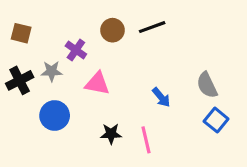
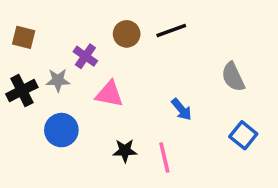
gray semicircle: (207, 85) -> (233, 77), moved

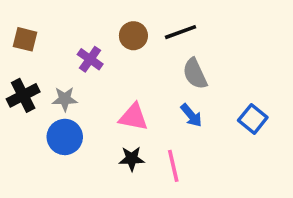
gray semicircle: (233, 77) -> (195, 74), moved
gray star: (58, 80) -> (65, 99), moved
pink triangle: (109, 94) -> (133, 117), moved
blue square: (243, 135) -> (253, 119), moved

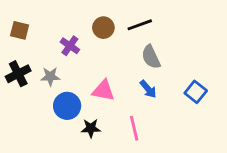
blue circle: (65, 137) -> (67, 106), moved
black star: (132, 159) -> (91, 128), moved

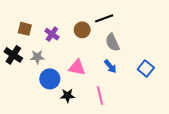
brown circle: (103, 28) -> (82, 30), moved
brown square: (20, 30) -> (25, 29), moved
black cross: (18, 74) -> (13, 55), turned -30

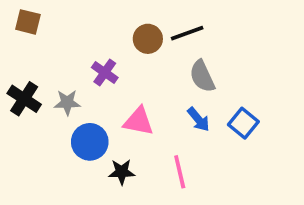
brown square: (25, 29) -> (28, 22), moved
brown circle: (82, 30) -> (148, 39), moved
purple cross: (52, 34) -> (105, 73), moved
blue square: (146, 68) -> (243, 123), moved

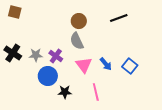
black line: (187, 33) -> (119, 18), moved
purple cross: (105, 73) -> (56, 56), moved
gray semicircle: (202, 76) -> (77, 41), moved
pink triangle: (138, 121) -> (84, 65), moved, turned 42

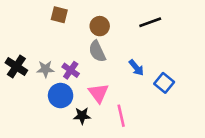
brown square: (15, 12) -> (59, 15), moved
blue arrow: (106, 64) -> (136, 68), moved
pink triangle: (84, 65) -> (98, 93), moved

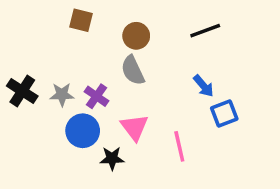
blue arrow: (136, 68) -> (203, 86), moved
blue square: (164, 83) -> (224, 113), turned 30
pink line: (121, 116) -> (179, 146), moved

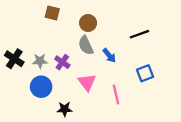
black line: (205, 31) -> (139, 34), moved
blue arrow: (203, 86) -> (109, 55), moved
blue circle: (83, 131) -> (41, 87), moved
black star: (112, 158) -> (65, 109), moved

